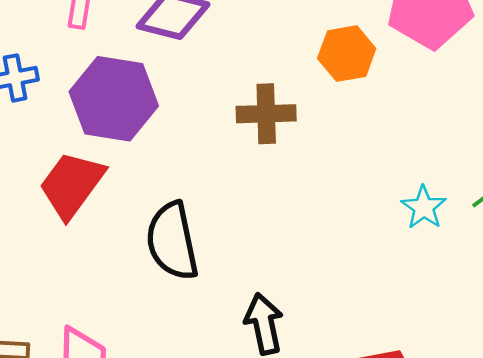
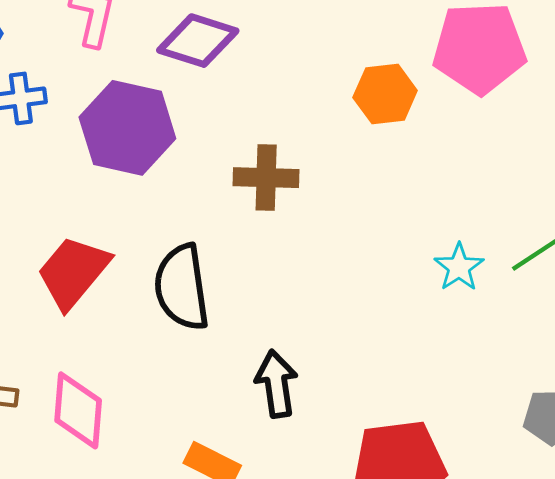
brown cross: (266, 114) -> (266, 178), moved
red trapezoid: (72, 185) -> (73, 272), moved

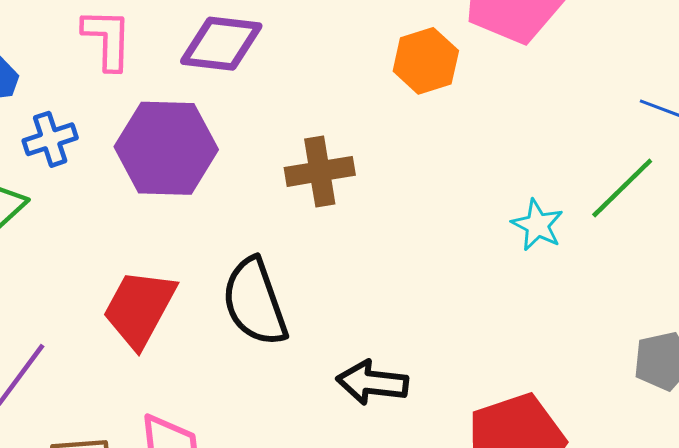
black arrow: (276, 384) -> (372, 383), turned -64

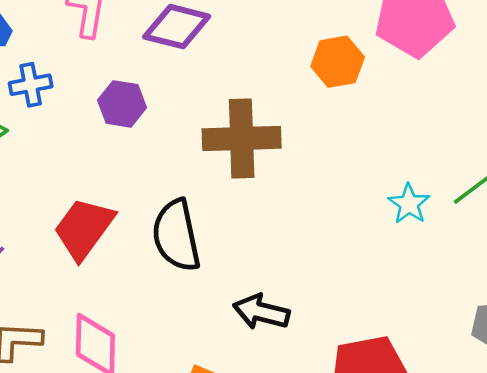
purple hexagon: (166, 148) -> (122, 104), size x0.6
brown cross: (320, 171) -> (242, 139), size x1.4

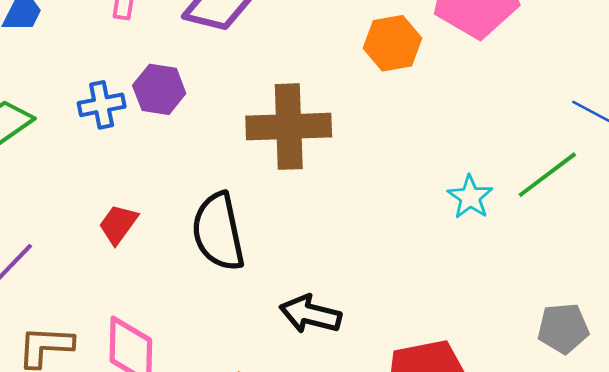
blue cross: (31, 85) -> (102, 105), moved
red trapezoid: (84, 228) -> (118, 224), size x0.6

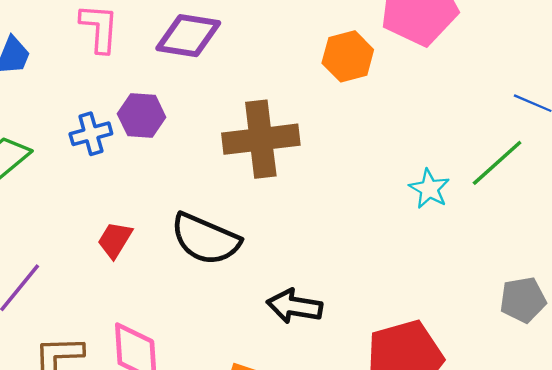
black semicircle: (218, 232) -> (205, 239), turned -50

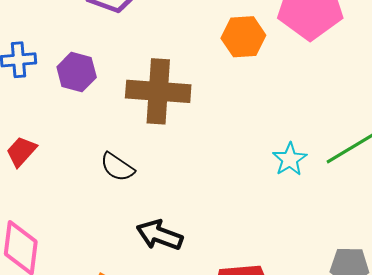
purple hexagon: (142, 115) -> (77, 72), moved
black semicircle: (205, 239) -> (117, 167), moved, size x0.6

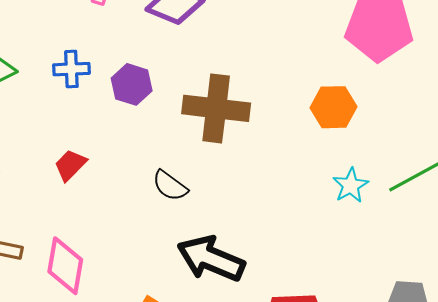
orange hexagon: (243, 37) -> (334, 107), moved
black arrow: (159, 235) -> (211, 259), size x1.4

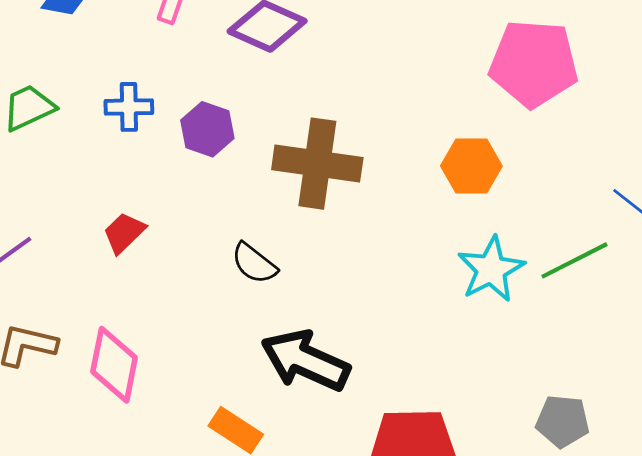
cyan star: (351, 185) -> (491, 269), size x1.4

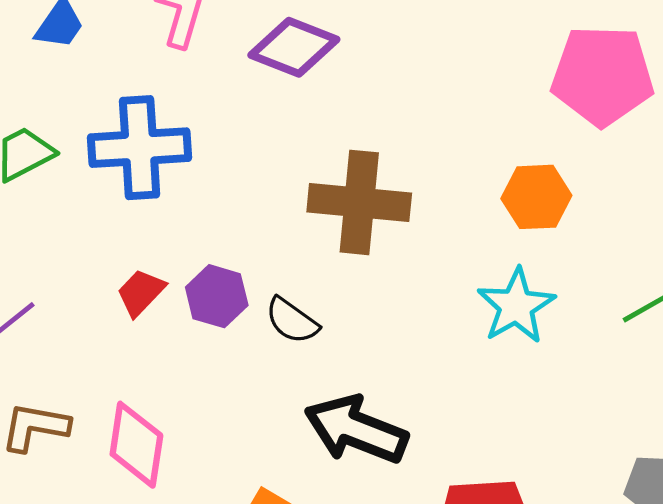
blue cross: (129, 107) -> (140, 148), size x1.8
purple hexagon: (207, 129) -> (217, 296), moved
cyan star: (491, 269) -> (516, 306), moved

